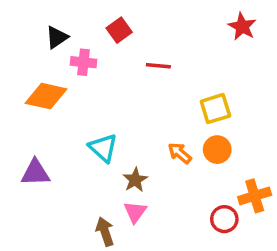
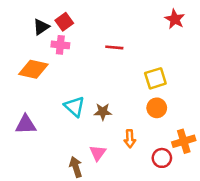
red square: (119, 30) -> (64, 22), moved
orange arrow: (180, 153) -> (130, 139), moved, turned -132
brown star: (135, 180) -> (103, 112), moved, turned 30

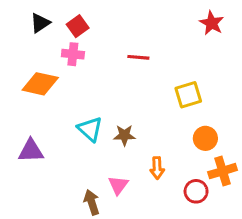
black triangle: (41, 27) -> (40, 23), moved
orange circle: (157, 108) -> (205, 138), moved

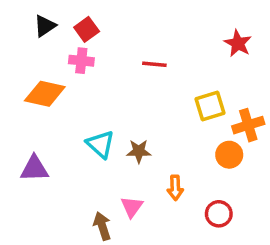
red star: (212, 23) -> (238, 43), moved
orange cross: (223, 171) -> (248, 125), moved

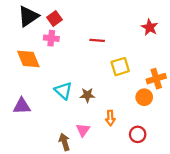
black triangle: (45, 26) -> (28, 16), size x1.5
orange diamond: (45, 94) -> (28, 59), turned 55
yellow square: (210, 106) -> (120, 67), moved

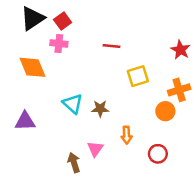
red star: (150, 27) -> (180, 50), moved

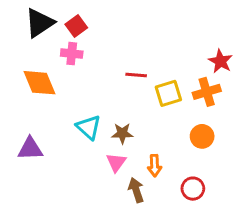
red line: (111, 46) -> (136, 75), moved
orange cross: (179, 90) -> (207, 92), moved
pink triangle: (95, 149) -> (116, 162), moved
brown arrow: (74, 163) -> (136, 190), moved

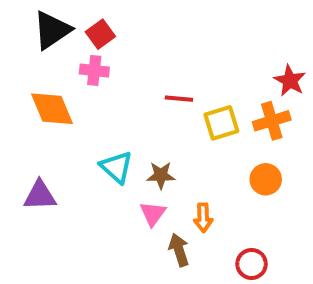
red circle: (193, 189) -> (252, 264), moved

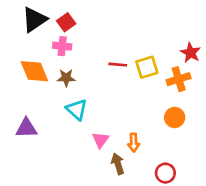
yellow square: (221, 123) -> (147, 67), moved
brown star: (161, 175) -> (66, 78), moved

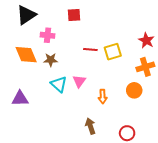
red square: (66, 22) -> (74, 15), moved, turned 32
orange cross: (179, 79) -> (145, 67), moved
pink triangle: (101, 140) -> (79, 81), moved
orange arrow: (134, 143) -> (103, 96), moved

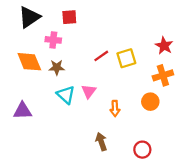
red square: (74, 15) -> (69, 17), moved
red line: (90, 50) -> (101, 56), turned -40

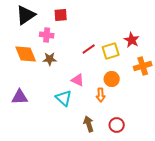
red star: (164, 46) -> (132, 40), moved
pink triangle: (89, 91) -> (78, 80), turned -40
cyan triangle: (66, 95) -> (64, 98), moved
orange circle: (150, 102) -> (112, 79), moved
red circle: (142, 150) -> (117, 125), moved

